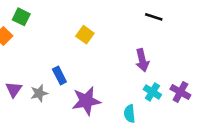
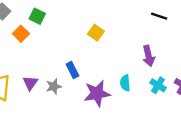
cyan semicircle: (129, 114) -> (125, 83), moved

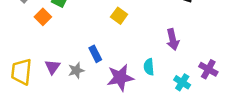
cyan cross: (158, 85) -> (182, 82), moved

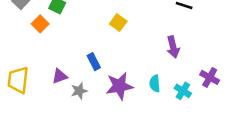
purple triangle: (52, 67) -> (60, 76), moved, turned 35
cyan semicircle: (149, 67) -> (155, 84), moved
gray star: (76, 70) -> (79, 91), moved

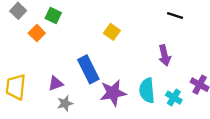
blue rectangle: (94, 62) -> (88, 69), size x1.6
cyan semicircle: (155, 84) -> (147, 90), size x1.5
gray star: (79, 91) -> (65, 103), moved

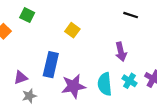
green square: (53, 16) -> (27, 15), moved
blue rectangle: (88, 69) -> (51, 65), turned 40
cyan cross: (174, 98) -> (130, 81), moved

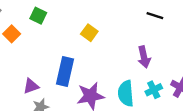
cyan cross: (130, 81) -> (154, 90), turned 32

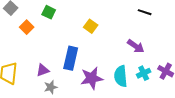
purple arrow: (144, 57) -> (136, 46), turned -42

